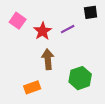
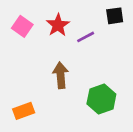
red star: (43, 31) -> (58, 25), moved
orange rectangle: (32, 87) -> (24, 111), moved

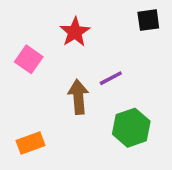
pink square: (22, 26) -> (29, 59), moved
purple line: (86, 37) -> (111, 78), moved

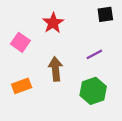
purple line: (111, 78) -> (94, 54), moved
orange rectangle: (31, 143) -> (22, 86), moved

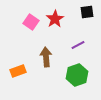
red star: (53, 23) -> (55, 19), moved
pink square: (20, 42) -> (31, 22), moved

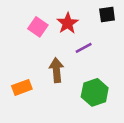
purple line: (78, 45) -> (84, 48), moved

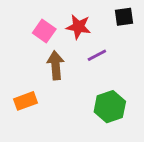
red star: (68, 23) -> (78, 27), turned -30
brown arrow: (56, 70) -> (56, 65), moved

